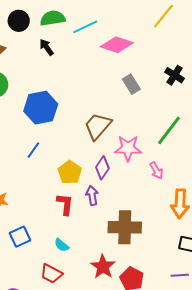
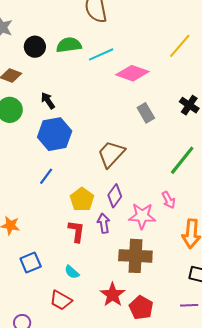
black arrow: (47, 47) -> (48, 101), moved
pink star: (128, 148) -> (142, 216), moved

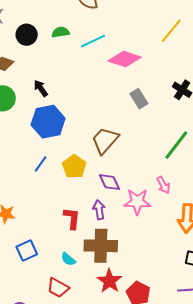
green semicircle: (69, 45) -> (61, 32), size x0.7
purple diamond: (115, 196) -> (110, 182), turned -60
yellow pentagon: (82, 199) -> (74, 167), moved
brown cross: (135, 256) -> (101, 246), moved

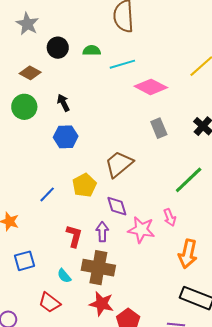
blue hexagon: (48, 122) -> (66, 137), size x0.7
blue line: (41, 164) -> (47, 194), moved
red star: (109, 281) -> (102, 304), turned -30

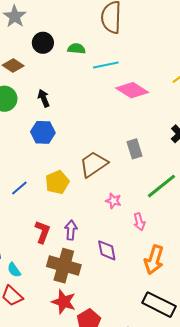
gray rectangle: (159, 128) -> (134, 149), moved
purple diamond: (117, 206) -> (107, 250), moved
pink star: (141, 230) -> (113, 201), moved, size x0.6
cyan semicircle: (64, 276) -> (14, 270), moved

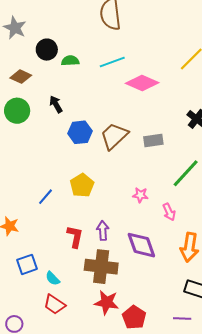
green semicircle: (76, 49) -> (70, 61), moved
blue hexagon: (43, 132) -> (80, 132), moved
gray rectangle: (134, 149) -> (153, 141), turned -72
brown trapezoid: (93, 164) -> (114, 136), moved
purple diamond: (107, 250) -> (141, 245), size x1.4

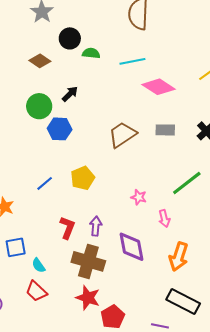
black arrow: (56, 104) -> (70, 94), turned 66
green circle: (17, 111) -> (39, 106), moved
blue hexagon: (80, 132) -> (60, 129), moved
gray rectangle: (153, 141) -> (165, 130), moved

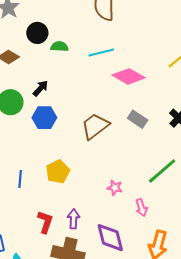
blue hexagon: (60, 129) -> (44, 118), moved
gray rectangle: (165, 130) -> (138, 119), turned 36
blue line: (45, 183) -> (20, 179), turned -42

